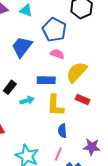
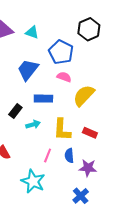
blue rectangle: (46, 80) -> (43, 99), moved
red rectangle: (83, 99) -> (90, 133), moved
purple star: (92, 147) -> (88, 168), moved
pink line: (58, 154) -> (48, 156), moved

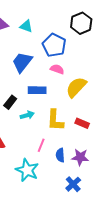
blue semicircle: (69, 156) -> (60, 155), moved

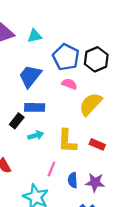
black hexagon: (81, 23) -> (96, 59), moved
cyan triangle: (26, 26) -> (35, 36), turned -32
blue rectangle: (37, 90) -> (35, 107), moved

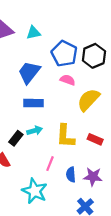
black rectangle: (17, 121) -> (16, 138), moved

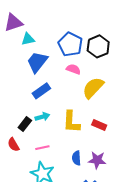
cyan triangle: (33, 33) -> (28, 39), moved
blue rectangle: (33, 103) -> (41, 91), turned -36
pink line: (50, 164) -> (42, 148), moved, turned 56

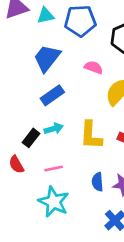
cyan triangle: (28, 39) -> (46, 16), moved
blue pentagon: (70, 44) -> (80, 21), moved, turned -30

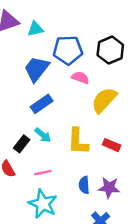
blue pentagon: (80, 21) -> (68, 50), moved
cyan arrow: (54, 129) -> (43, 135), turned 56

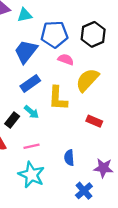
yellow L-shape: (78, 141) -> (58, 98), moved
purple star: (109, 188) -> (103, 168), moved

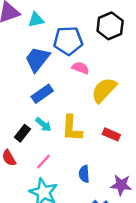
black hexagon: (93, 34) -> (110, 26), moved
yellow L-shape: (58, 98) -> (72, 128), moved
pink line: (31, 146) -> (43, 162), turned -35

